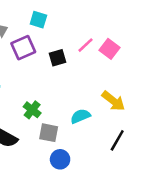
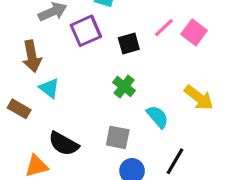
green cross: (32, 110) -> (124, 87), moved
cyan semicircle: (80, 116) -> (157, 117), turned 72
black line: (117, 140) -> (175, 161), moved

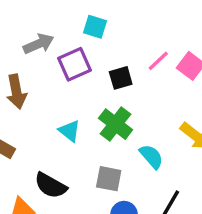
green cross: (124, 87) -> (116, 124), size x1.4
cyan triangle: (49, 88) -> (69, 131), moved

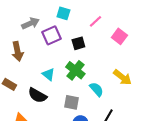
pink line: (158, 61) -> (95, 21), moved
black semicircle: (51, 186) -> (37, 95), moved

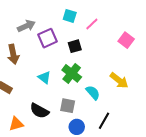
cyan square: (63, 13) -> (70, 16), moved
pink square: (119, 36) -> (126, 40), moved
black semicircle: (37, 95) -> (39, 111), moved

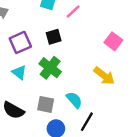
purple square: (47, 38) -> (20, 42), moved
pink square: (126, 40) -> (113, 41), moved
cyan semicircle: (93, 93) -> (74, 100), moved

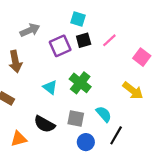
pink line: (73, 11) -> (109, 40), moved
black square: (54, 37) -> (84, 40), moved
purple square: (20, 42) -> (60, 46), moved

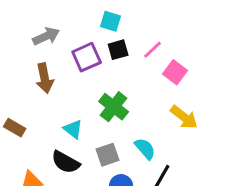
pink square: (142, 57) -> (175, 72), moved
brown arrow: (15, 62) -> (45, 78), moved
cyan triangle: (50, 87) -> (73, 129), moved
gray square: (76, 119) -> (108, 155), turned -30

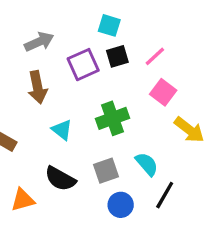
pink square: (175, 72) -> (163, 92), moved
green cross: (114, 107) -> (113, 118), turned 32
cyan triangle: (73, 129) -> (62, 130), moved

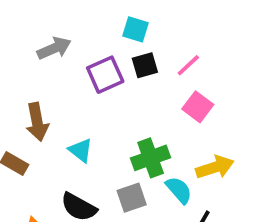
brown arrow: (37, 87) -> (37, 122), moved
green cross: (113, 118) -> (151, 158), moved
yellow arrow: (189, 130) -> (215, 167), moved, turned -56

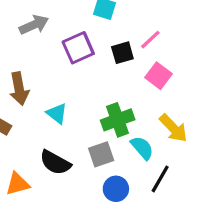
black square: (145, 65) -> (122, 53), moved
yellow arrow: (215, 167) -> (173, 128), turned 64

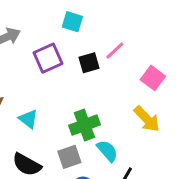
pink square: (159, 76) -> (153, 78), moved
yellow arrow: (173, 128) -> (147, 119), moved

